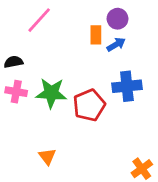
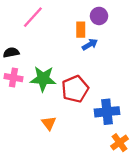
blue arrow: (116, 44) -> (90, 44), moved
blue cross: (127, 86) -> (107, 112), moved
orange triangle: (47, 157) -> (49, 123), moved

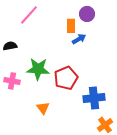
pink cross: (13, 78) -> (12, 81), moved

